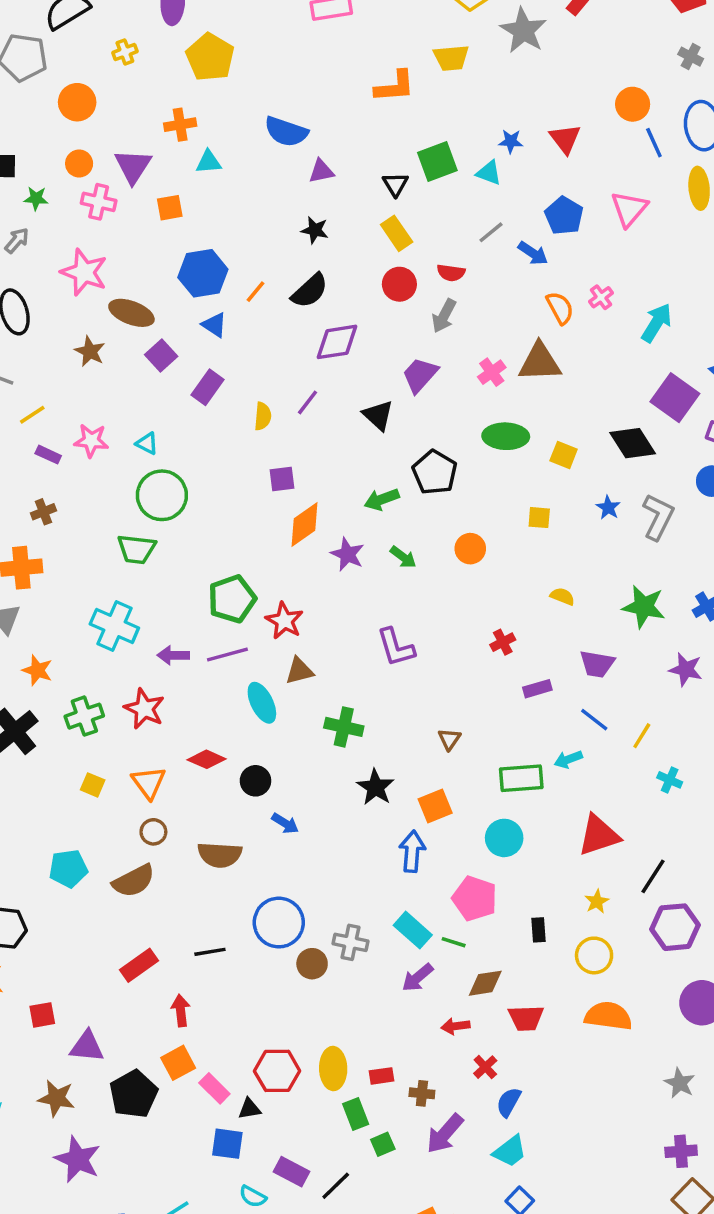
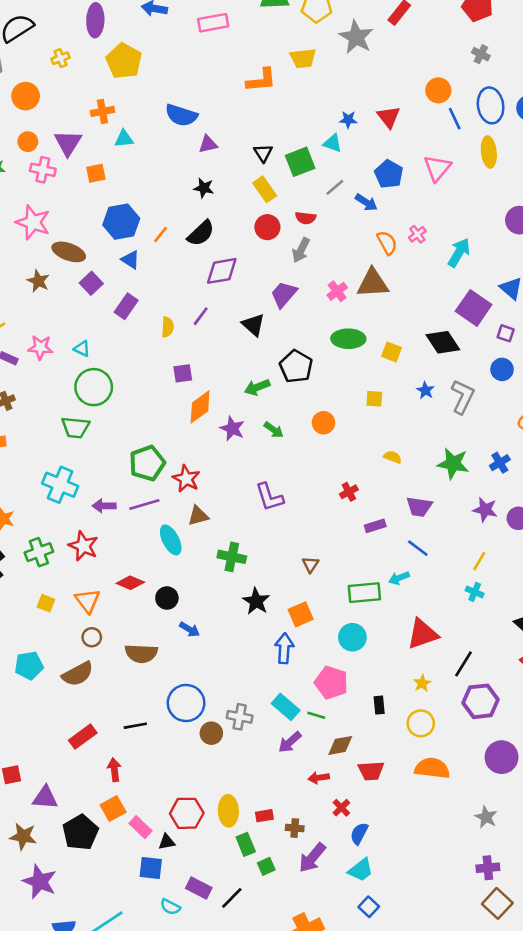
green square: (437, 162) -> (300, 162), moved
yellow line: (642, 736) -> (479, 561), moved

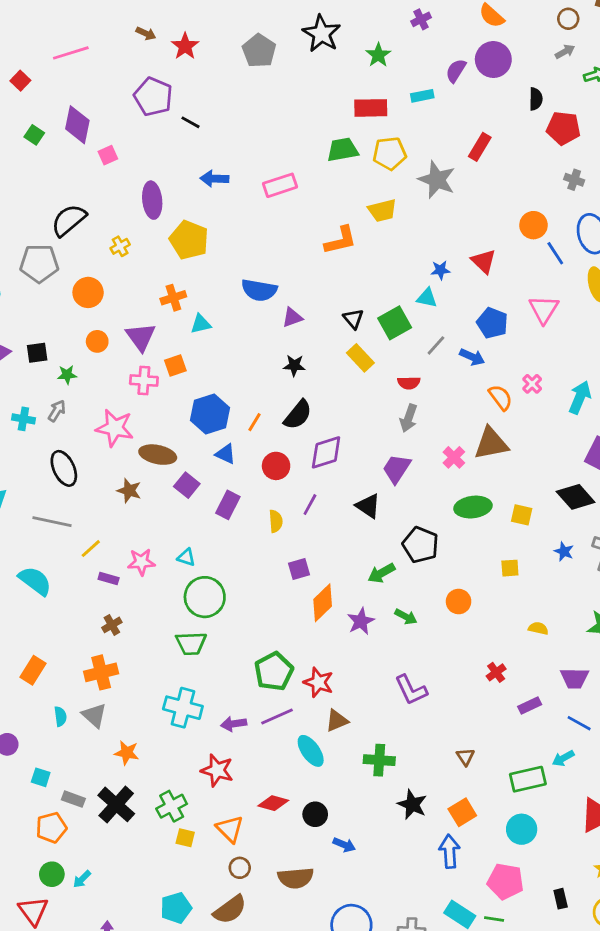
pink cross: (43, 170) -> (144, 381), moved
red circle: (267, 227) -> (276, 466), moved
purple star: (232, 428) -> (361, 621), turned 30
green cross: (39, 552) -> (172, 806), moved

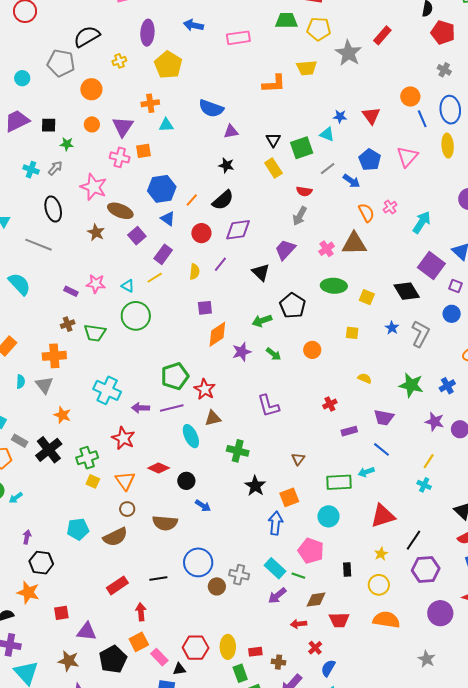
yellow line: (91, 549) -> (155, 278), moved
green trapezoid: (191, 643) -> (95, 333), moved

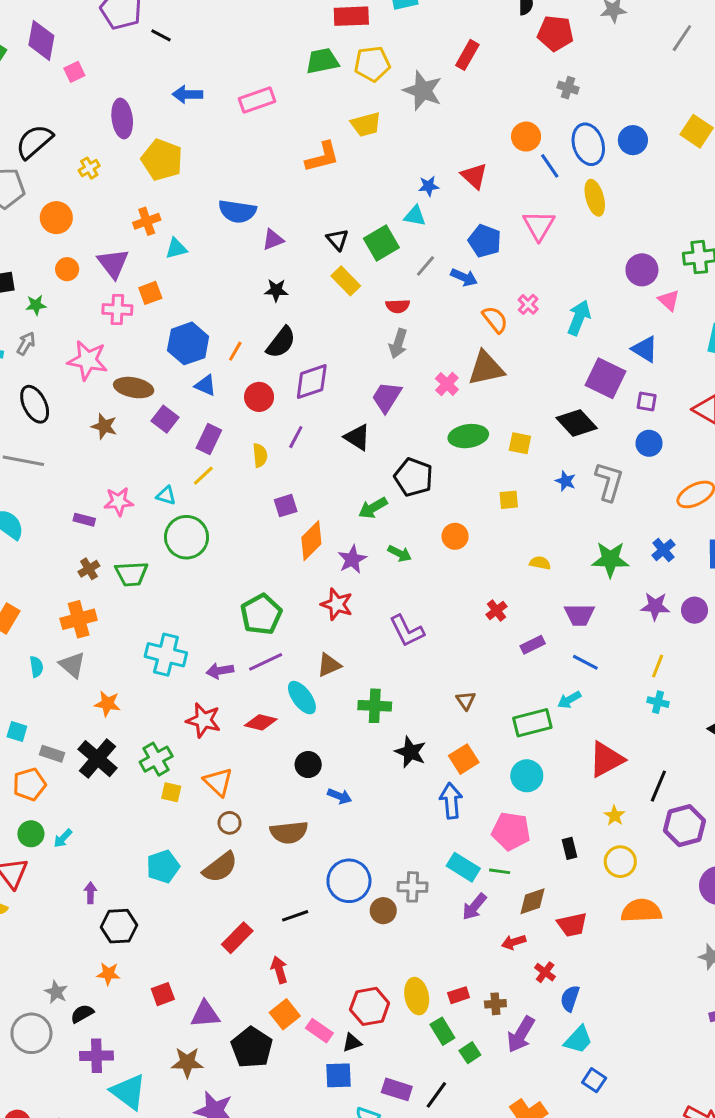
red star: (205, 389) -> (337, 604), moved
red diamond: (159, 468) -> (261, 722), moved
orange star: (28, 592) -> (108, 974), size x0.7

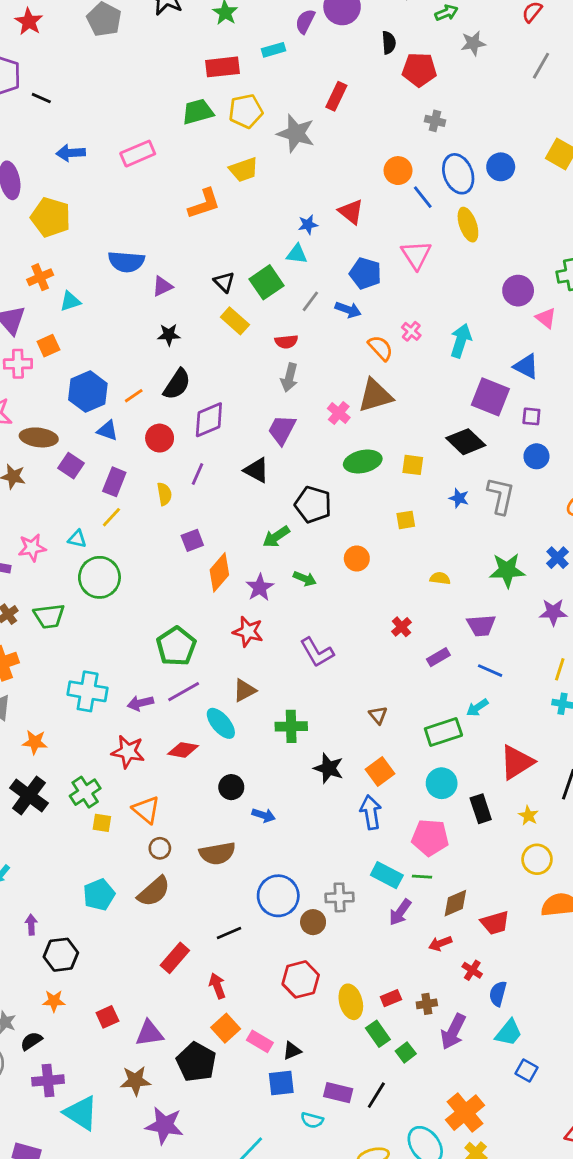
orange line: (235, 351) -> (134, 396), turned 30
black rectangle: (570, 848) -> (481, 809), moved, size x1.4
red hexagon: (370, 1006) -> (301, 979), moved

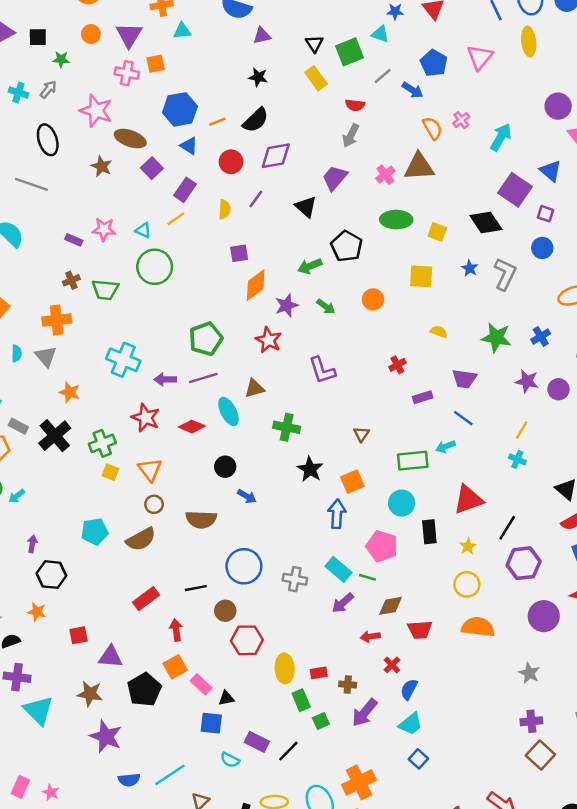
yellow square: (406, 520) -> (421, 276), size x1.5
brown circle: (313, 922) -> (225, 611), moved

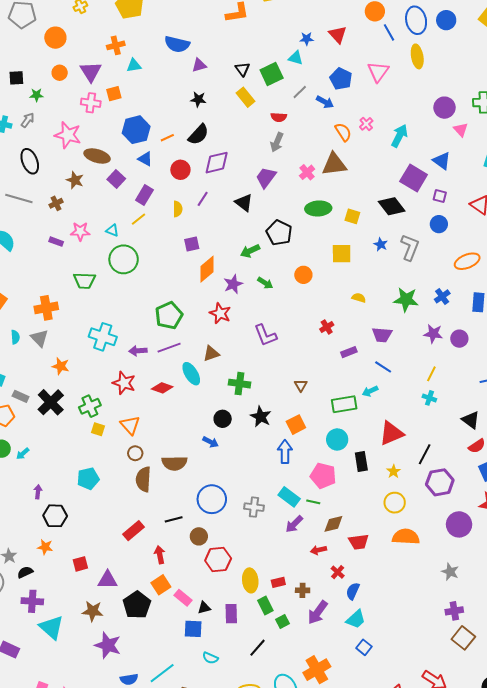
brown cross: (71, 280) -> (56, 203), moved
black circle: (225, 467) -> (223, 419), moved
brown semicircle: (141, 539) -> (143, 479), moved, turned 125
purple rectangle: (257, 742) -> (231, 614), moved, turned 66

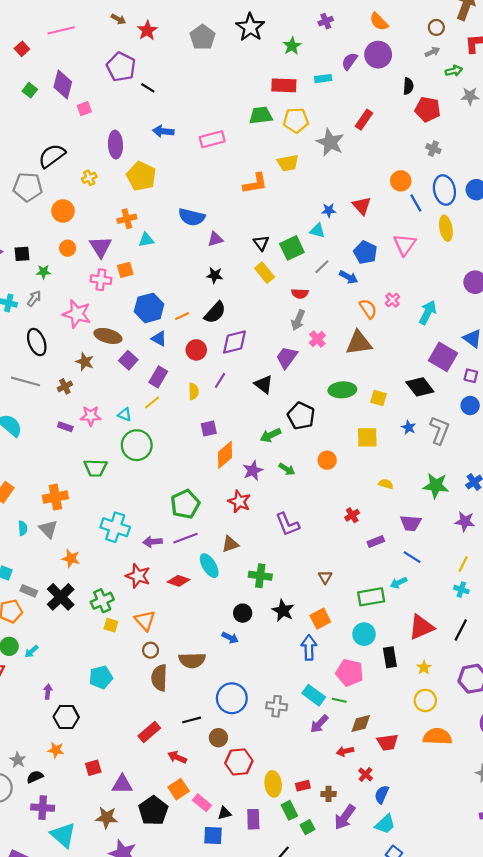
pink cross: (307, 172) -> (317, 339), moved
black line: (425, 454) -> (461, 630), moved
red arrow: (160, 555) -> (177, 757), turned -54

